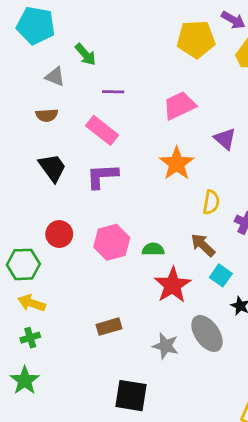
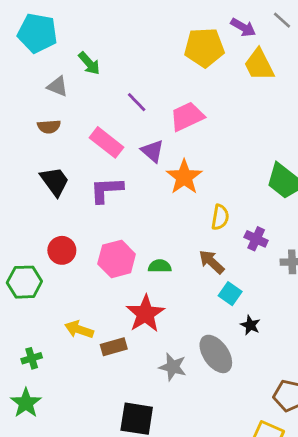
purple line: (113, 92) -> (137, 102), moved, turned 45
purple triangle: (225, 139) -> (153, 151), moved
red star: (172, 285) -> (145, 314), moved
yellow arrow: (32, 303) -> (79, 329), moved

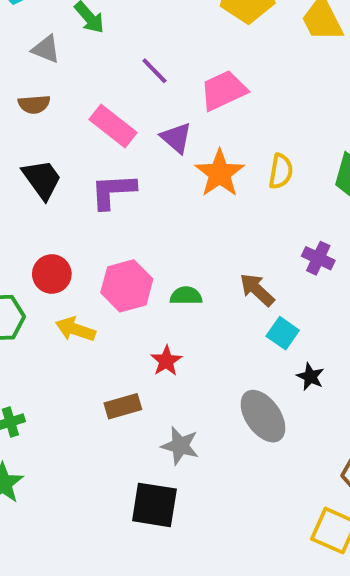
yellow semicircle: (220, 217) -> (281, 171), moved
red star: (145, 314) -> (166, 361), size x0.6
yellow arrow: (79, 329) -> (75, 329), moved
gray star: (173, 367) -> (180, 446), moved

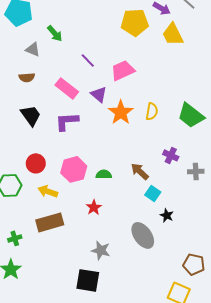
brown rectangle: (123, 406) -> (50, 222), moved, size x1.5

